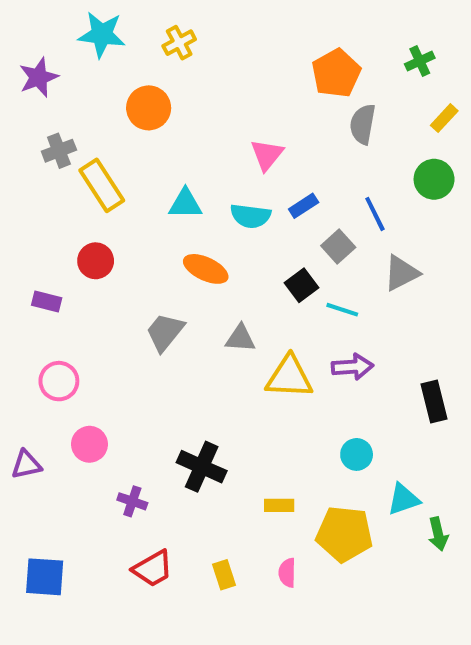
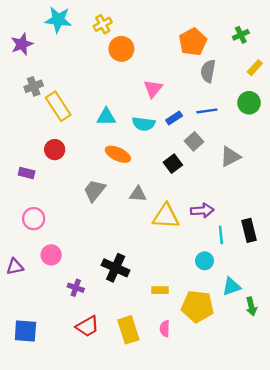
orange circle: (149, 108) -> (121, 49), moved
blue line: (375, 214) -> (207, 111), moved, turned -72
cyan line: (342, 310) -> (221, 235), moved, turned 66
yellow rectangle: (224, 575) -> (128, 330), size x1.6

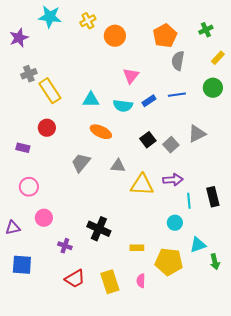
orange circle: (121, 49) -> (115, 36), moved
gray square: (194, 141) -> (171, 145), moved
blue square: (25, 331) -> (22, 265), moved

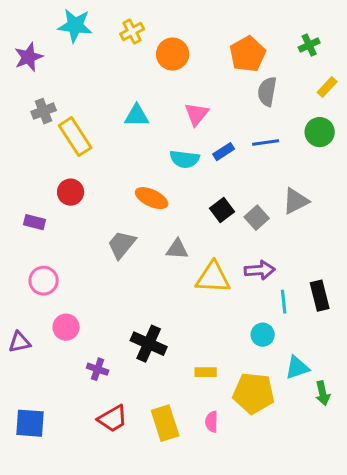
cyan triangle: (91, 100) -> (137, 116), moved
blue square: (22, 265) -> (30, 423), moved

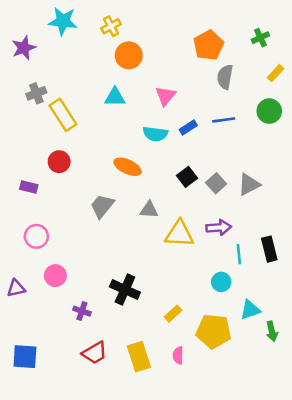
orange circle: (173, 54) -> (129, 55), moved
gray triangle: (296, 201) -> (249, 184), moved
yellow rectangle: (206, 372) -> (173, 314), turned -42

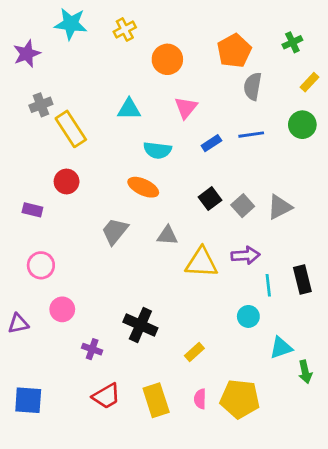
orange circle: (129, 55) -> (167, 59), moved
cyan semicircle: (155, 134) -> (157, 150), moved
yellow pentagon: (214, 331) -> (240, 399), moved

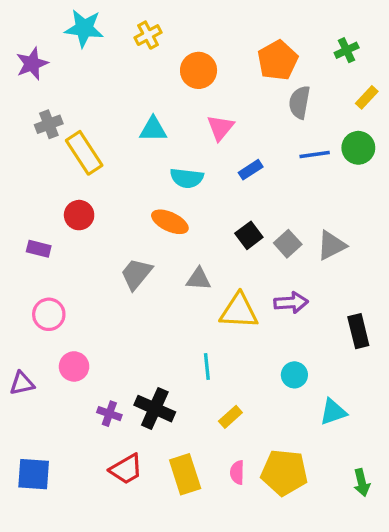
blue line: (251, 135) -> (315, 155), moved
cyan line: (268, 285) -> (207, 366), moved
black cross: (140, 325) -> (155, 409), moved
green arrow: (305, 372) -> (362, 483), moved

